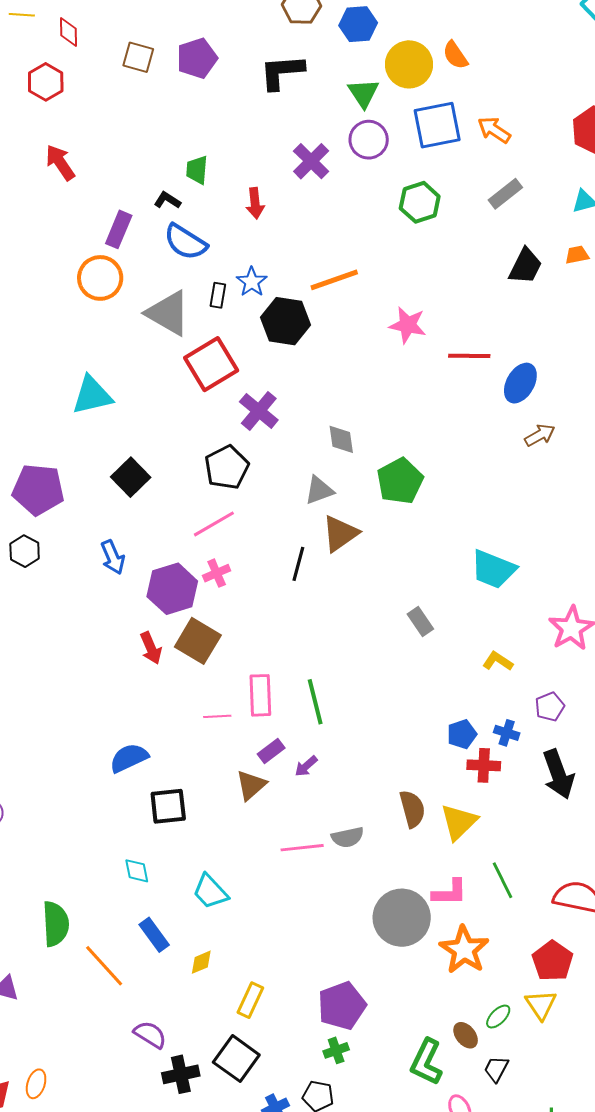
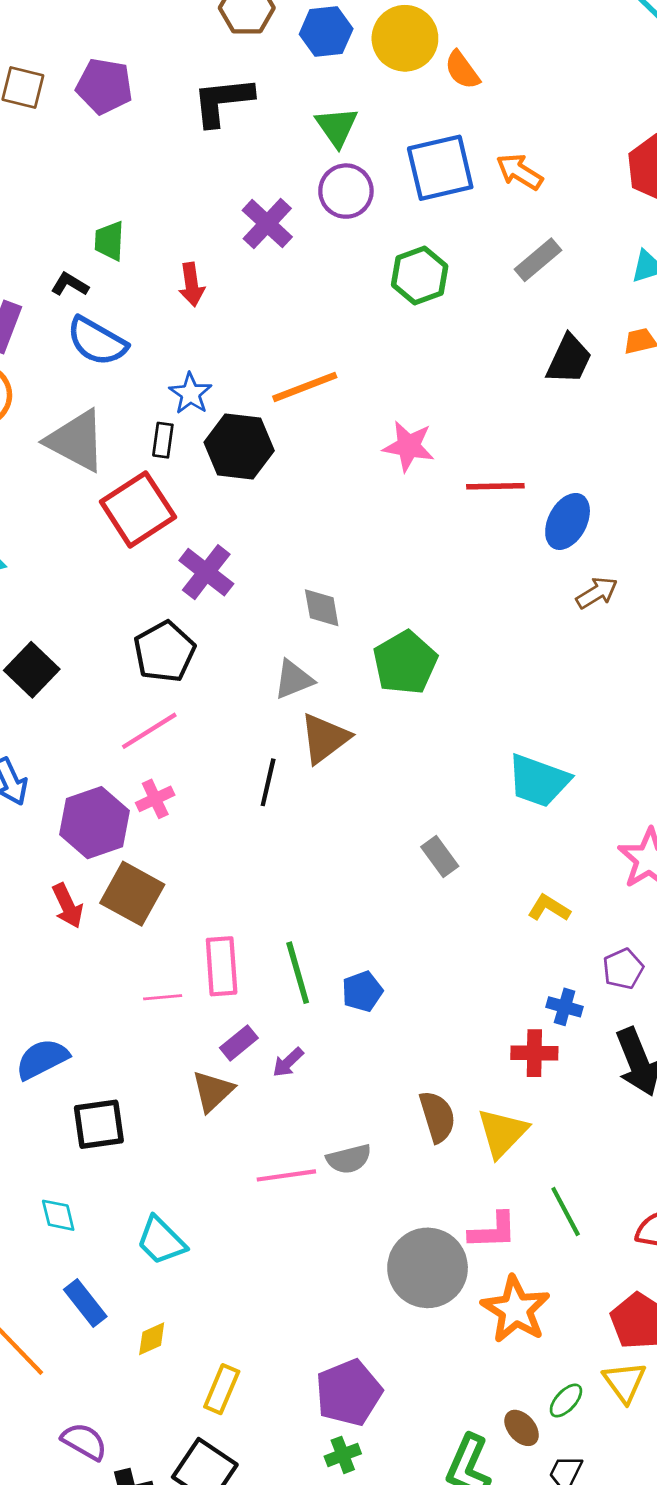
purple pentagon: (197, 58) -> (104, 86), turned 30
yellow circle: (409, 64) -> (405, 38), moved
black rectangle: (218, 295) -> (163, 440), moved
blue pentagon: (462, 734) -> (362, 991), moved

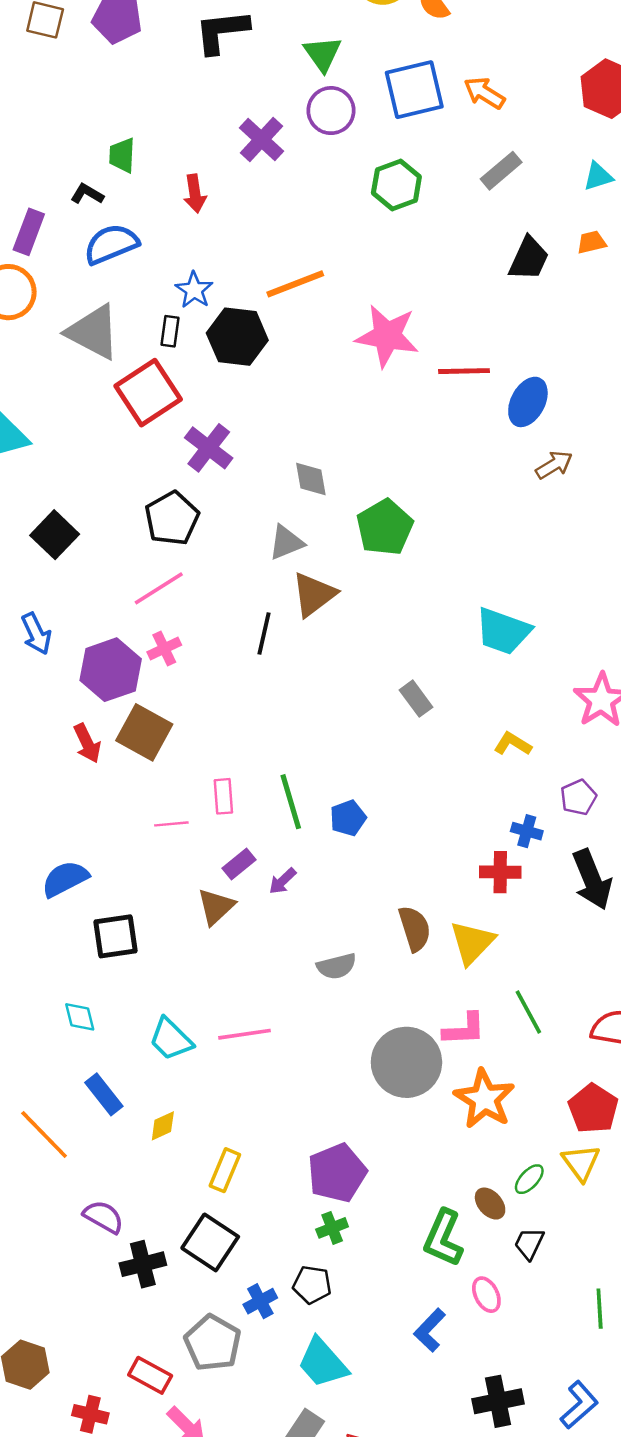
blue semicircle: (97, 341) -> (111, 244), turned 128
pink star: (409, 446) -> (387, 336), size x1.4
pink rectangle: (222, 966) -> (223, 796), size x0.7
pink line: (286, 1175) -> (244, 1034), moved

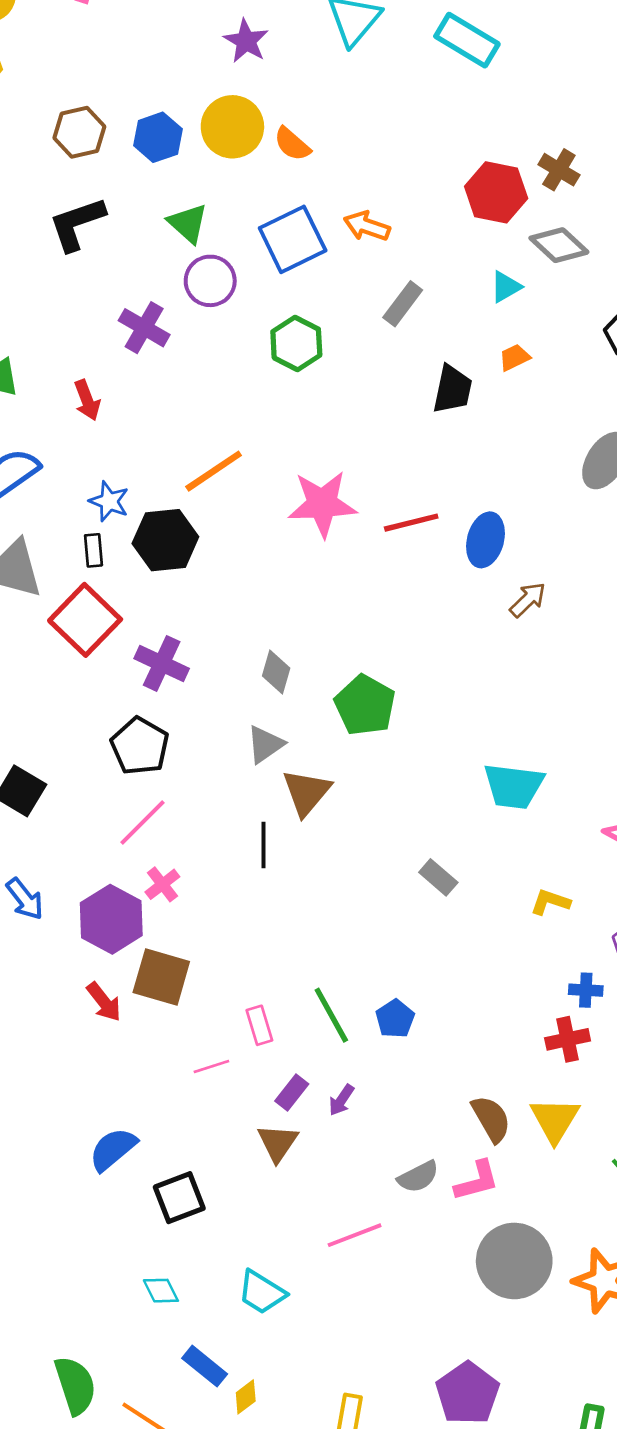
gray diamond: (311, 479) -> (276, 672), turned 39
pink L-shape: (464, 1029) -> (477, 1181), moved
pink line: (244, 1034) -> (355, 1235), moved
yellow diamond: (163, 1126) -> (246, 1397), moved

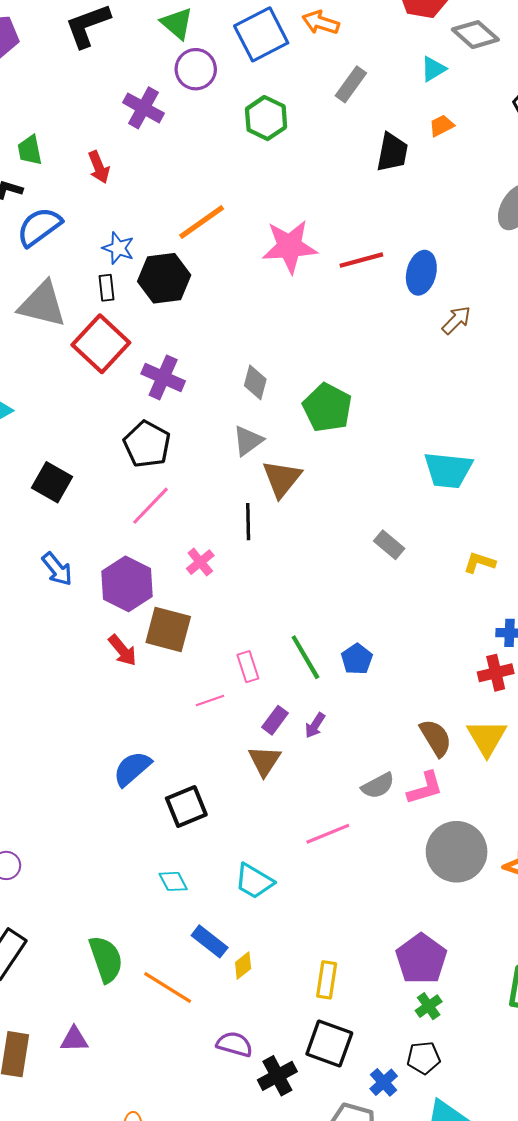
pink cross: (162, 884) -> (200, 562), moved

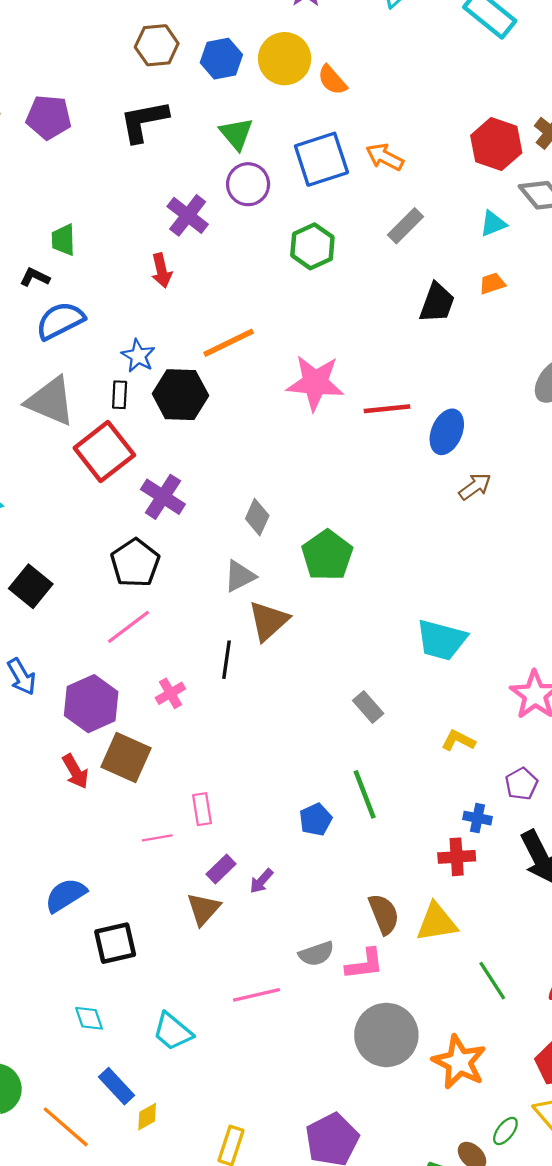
red arrow: (99, 167) -> (162, 271), moved
green line: (305, 657) -> (365, 794), moved
yellow triangle: (487, 738) -> (437, 922), turned 42

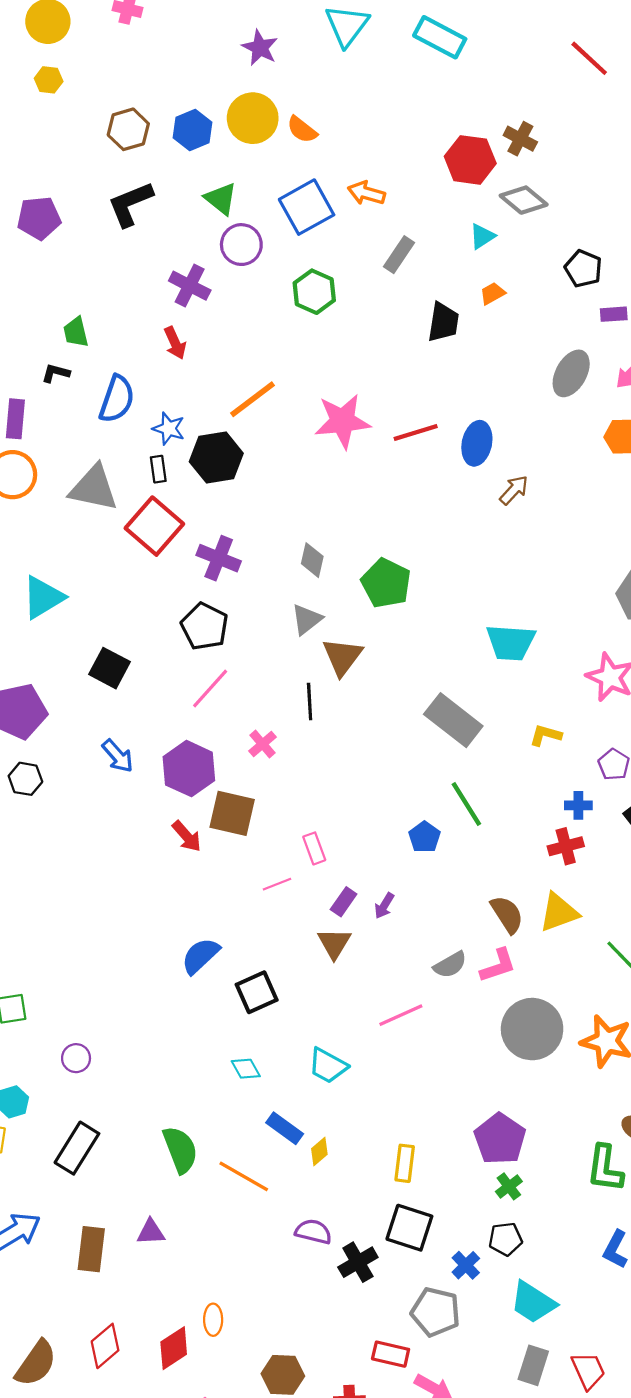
blue semicircle: (60, 321) -> (117, 399), moved, turned 147
gray rectangle: (368, 707) -> (453, 720), size x1.8

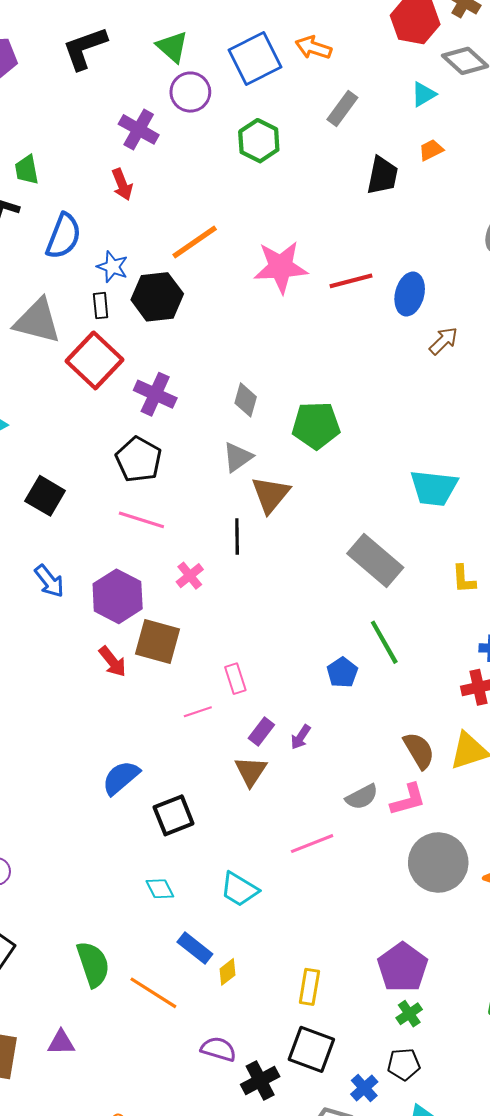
green pentagon: (386, 583) -> (316, 425), turned -30
pink line: (210, 689) -> (141, 520), turned 63
yellow L-shape: (546, 735) -> (464, 579), turned -112

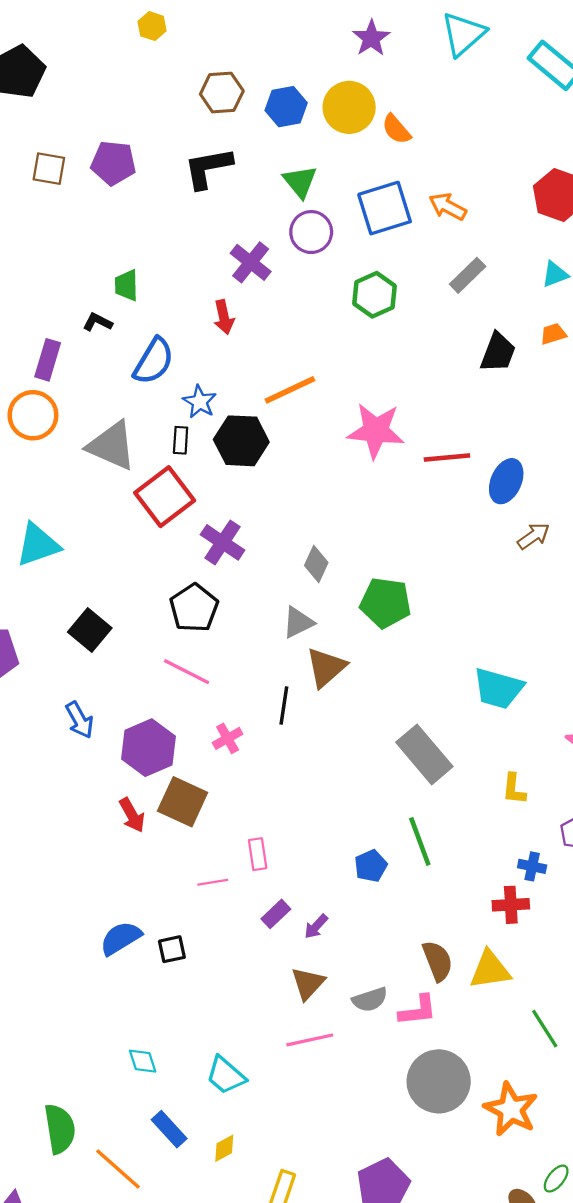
brown triangle: (251, 771) -> (308, 983), moved
black square: (174, 815) -> (172, 949), moved, size x0.7
yellow diamond: (228, 972) -> (224, 1148), moved

